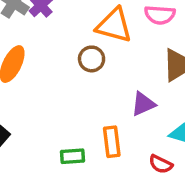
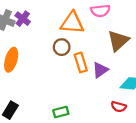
orange rectangle: (112, 142) -> (81, 62), moved

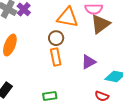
brown triangle: (118, 41) -> (100, 24), moved
orange rectangle: (81, 62) -> (56, 57), moved

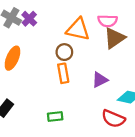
red semicircle: (102, 96) -> (113, 119), size x1.5

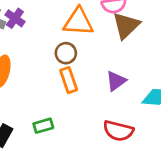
green rectangle: (55, 117) -> (43, 126), moved
red semicircle: (113, 119) -> (118, 131), moved

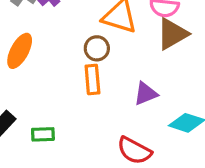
green rectangle: (43, 126) -> (43, 134), moved

